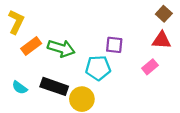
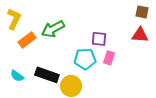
brown square: (164, 14) -> (142, 12), turned -32
green arrow: (61, 48) -> (53, 29), moved, turned 135
pink rectangle: (150, 67) -> (109, 58), moved, turned -32

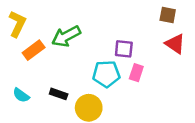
brown square: (142, 12) -> (168, 15), moved
red triangle: (140, 35) -> (175, 44), turned 30
black rectangle: (47, 75) -> (59, 94), size x0.6

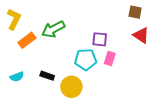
cyan semicircle: (21, 95) -> (17, 77), turned -56

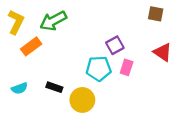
green arrow: (53, 29) -> (53, 21), moved
red triangle: (141, 35) -> (163, 52), moved
purple square: (100, 39) -> (115, 45), turned -35

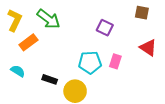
green arrow: (53, 21) -> (49, 19), turned -115
purple square: (115, 45) -> (105, 28), moved, turned -35
cyan semicircle: (19, 88) -> (18, 71), moved, turned -128

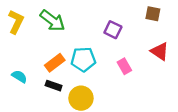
orange rectangle: (28, 42) -> (55, 63), moved
pink rectangle: (115, 61) -> (124, 66), turned -48
cyan pentagon: (90, 63) -> (83, 59), moved

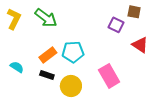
purple square: (113, 30) -> (116, 25), moved
pink rectangle: (124, 66) -> (109, 76), moved, size x1.6

